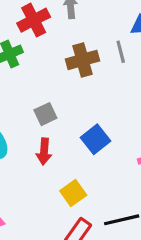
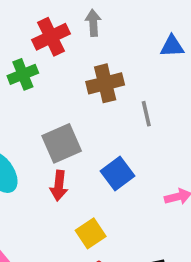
gray line: (121, 52) -> (146, 114), moved
gray square: (45, 114) -> (62, 143), size x1.5

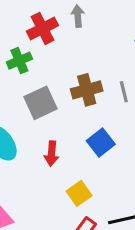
brown cross: (105, 83) -> (87, 90), moved
gray square: (62, 143) -> (40, 103), moved

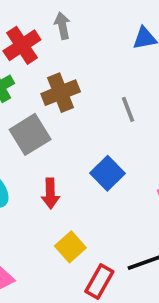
brown cross: (87, 90) -> (61, 93), moved
yellow square: (79, 193) -> (70, 247), moved

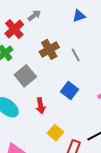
gray arrow: (62, 26) -> (34, 15), turned 72
brown cross: (61, 93) -> (49, 49), moved

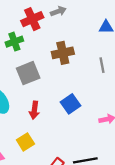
gray line: (76, 55) -> (102, 65), moved
yellow square: (55, 133) -> (25, 142), moved

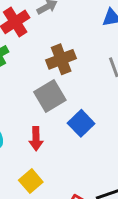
gray square: (28, 73) -> (50, 96), moved

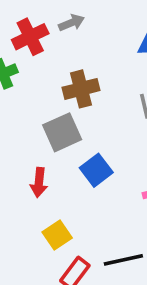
yellow square: (31, 181) -> (57, 235), moved

